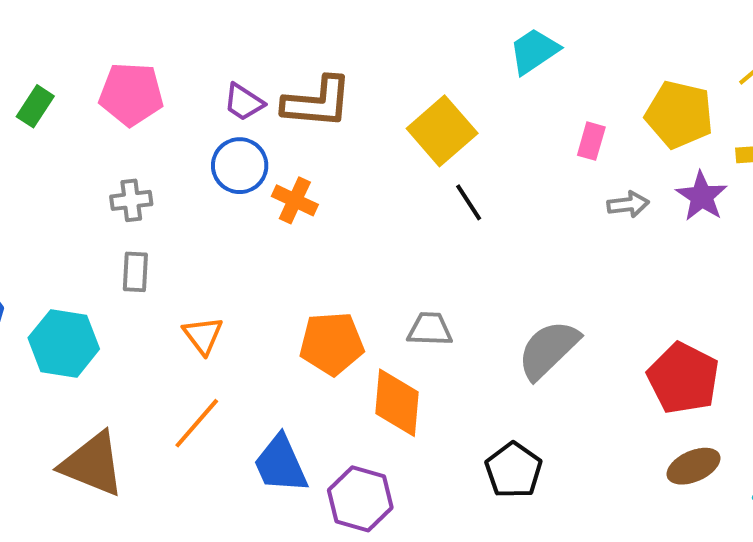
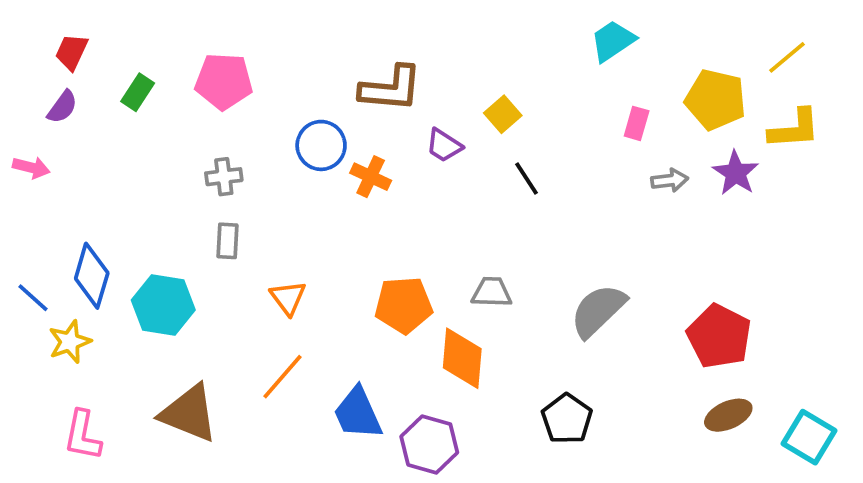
cyan trapezoid: (534, 51) -> (613, 41), moved
purple trapezoid: (244, 102) -> (444, 145), moved
yellow square: (442, 131) -> (503, 114), size x0.6

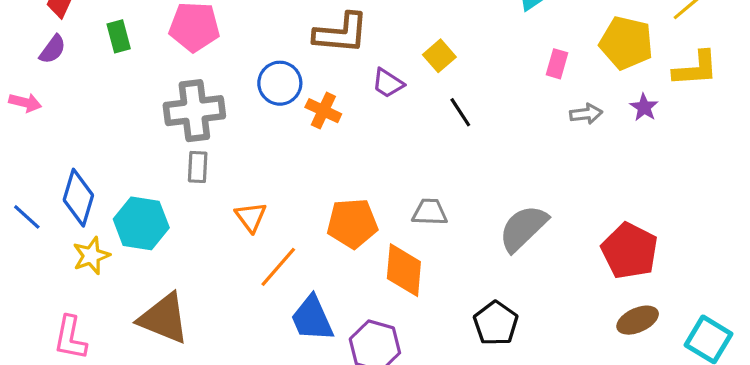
green rectangle: (138, 92) -> (119, 36), turned -48
purple star: (736, 173) -> (644, 107), size x0.7
gray cross: (224, 177) -> (194, 111), size x1.8
yellow star: (70, 342) -> (91, 256), moved
orange line: (283, 377) -> (278, 267), moved

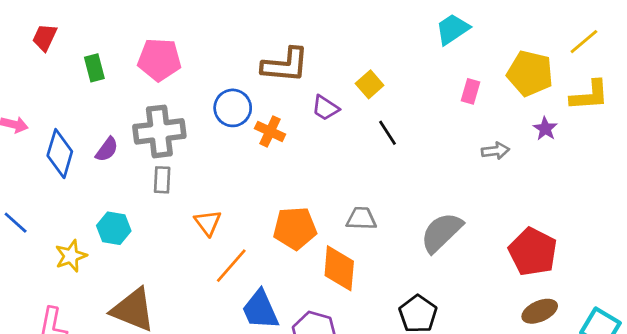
purple semicircle: (53, 49) -> (107, 149), moved
gray arrow: (586, 114) -> (495, 151), moved
blue diamond: (78, 198) -> (60, 154), moved
cyan hexagon: (141, 223) -> (114, 228), size x0.7

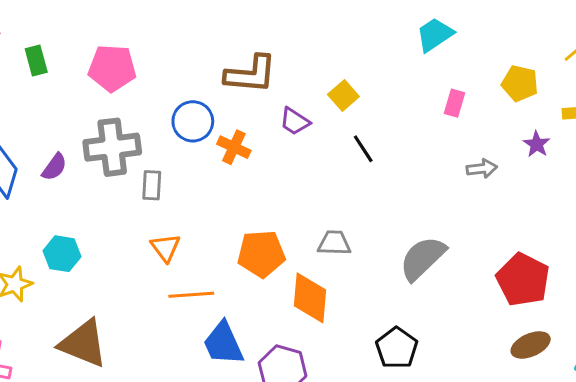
green rectangle: (94, 68) -> (36, 61), moved
yellow pentagon: (530, 73) -> (520, 83), size x0.7
gray rectangle: (162, 180) -> (152, 185), moved
orange line: (231, 266) -> (191, 295), turned 45

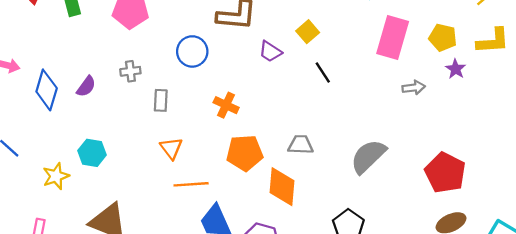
yellow pentagon: (520, 83) -> (443, 37), moved
pink rectangle: (454, 103) -> (393, 37), size x2.0
gray cross: (112, 147) -> (130, 71), size x0.5
orange cross: (234, 147) -> (226, 105), moved

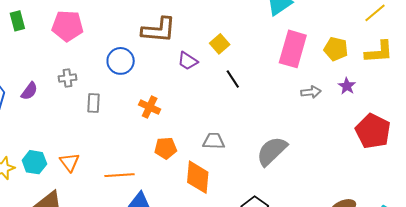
purple star: (456, 69) -> (347, 86), moved
orange triangle: (171, 148) -> (69, 162), moved
cyan hexagon: (92, 153) -> (34, 162), moved
orange pentagon: (245, 153) -> (166, 148), size x0.7
red pentagon: (445, 173) -> (373, 131), moved

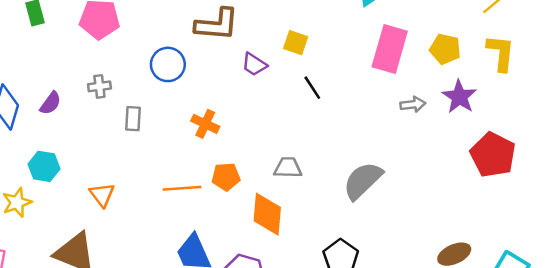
yellow square: (220, 44) -> (296, 43), turned -30
yellow L-shape: (379, 52) -> (501, 53), turned -80
purple star: (347, 86) -> (459, 97), size x1.5
cyan hexagon: (34, 162) -> (44, 166), moved
orange line: (120, 175) -> (182, 188), moved

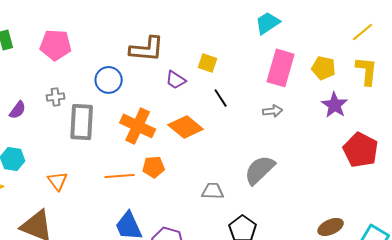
gray arrow: (413, 104) -> (273, 111), moved
gray rectangle: (133, 119) -> (82, 122), size x1.8
orange cross: (205, 124) -> (138, 126), size x1.6
gray trapezoid: (288, 168) -> (213, 191), moved
orange diamond: (267, 214) -> (186, 127), moved, turned -56

